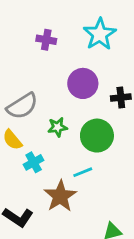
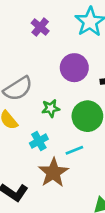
purple cross: (46, 40) -> (40, 27), turned 30
cyan cross: (34, 162) -> (39, 141), moved

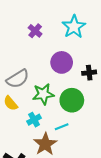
green star: (51, 108) -> (43, 94), size x1.5

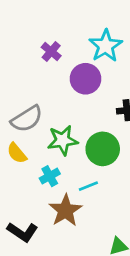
purple circle: (62, 62) -> (86, 79), moved

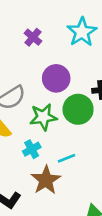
purple circle: (86, 79) -> (56, 78), moved
green circle: (103, 149) -> (78, 109), moved

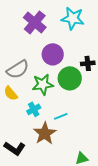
cyan star: (82, 32) -> (73, 18), turned -30
purple cross: (33, 37) -> (35, 22), size x1.6

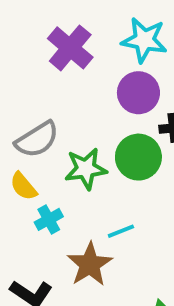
purple circle: (53, 54) -> (138, 93), moved
cyan cross: (34, 109) -> (49, 219), moved

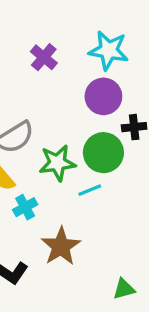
purple cross: (70, 48) -> (44, 57), size x0.7
cyan line: (121, 231) -> (90, 190), moved

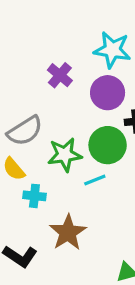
purple cross: (44, 57) -> (60, 75), moved
cyan cross: (25, 207) -> (34, 196), turned 35

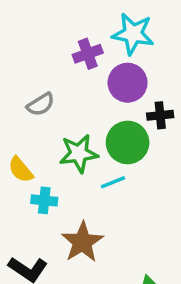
purple cross: (60, 75) -> (88, 54), moved, turned 30
gray semicircle: (25, 131) -> (41, 104), moved, size x0.7

